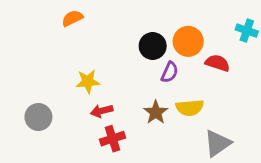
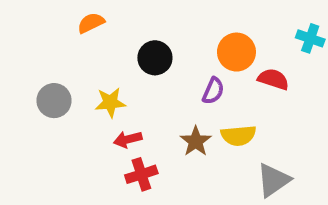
black circle: (153, 46) -> (155, 58), moved
gray circle: (38, 117) -> (54, 101), moved

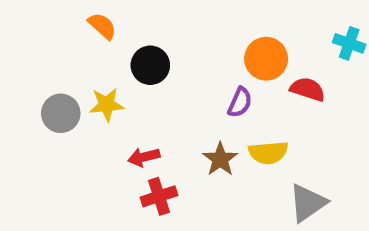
orange semicircle: (91, 23) -> (102, 26), turned 68
black circle: (155, 58) -> (150, 65), moved
yellow star: (110, 102) -> (107, 105), moved

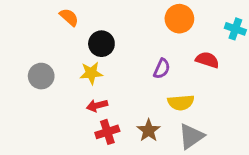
orange circle: (266, 59) -> (179, 19), moved
yellow star: (107, 105) -> (91, 73), moved
brown star: (220, 159) -> (149, 130), moved
gray triangle: (308, 203) -> (191, 136), moved

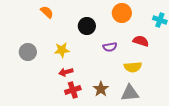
black circle: (101, 44) -> (87, 26), moved
purple semicircle: (162, 69) -> (110, 47), turned 56
yellow semicircle: (181, 103) -> (133, 67), moved
gray triangle: (191, 136) -> (130, 93), turned 30

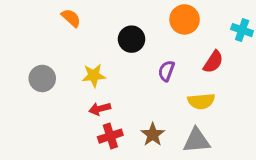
red semicircle: (141, 41) -> (213, 62), turned 105
purple semicircle: (110, 47) -> (166, 71), turned 120

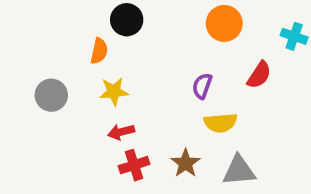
orange semicircle: (71, 18) -> (99, 51), moved, turned 60
black circle: (132, 39) -> (127, 20), moved
yellow semicircle: (201, 101) -> (221, 123), moved

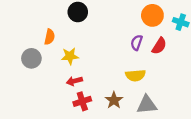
orange circle: (224, 23) -> (152, 15), moved
orange semicircle: (99, 51) -> (50, 37), moved
purple semicircle: (202, 86) -> (137, 43), moved

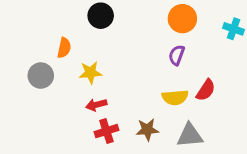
orange circle: (152, 15) -> (182, 19), moved
red semicircle: (159, 46) -> (206, 90), moved
brown star: (114, 100) -> (147, 130), turned 30

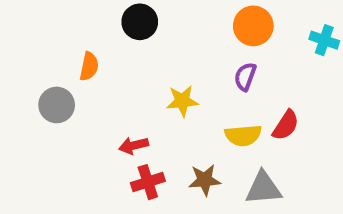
yellow star: (90, 73) -> (182, 101), moved

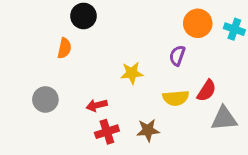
black circle: (140, 22) -> (83, 16), moved
orange circle: (253, 26) -> (198, 23), moved
gray circle: (57, 105) -> (45, 99), moved
gray triangle: (263, 188) -> (224, 119), moved

